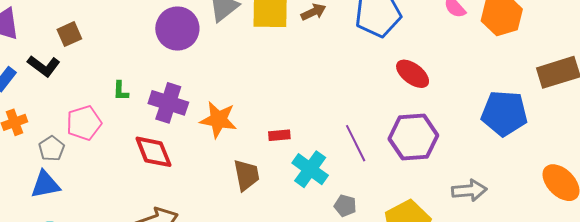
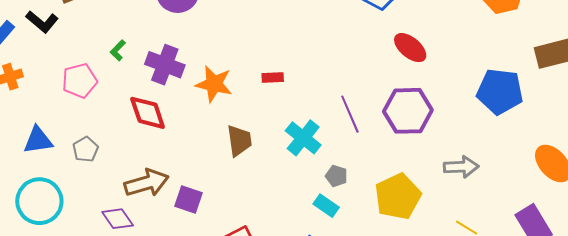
green L-shape: (121, 91) -> (118, 50), turned 40
red rectangle: (279, 135) -> (273, 78), moved
gray pentagon: (51, 149) -> (86, 149), moved

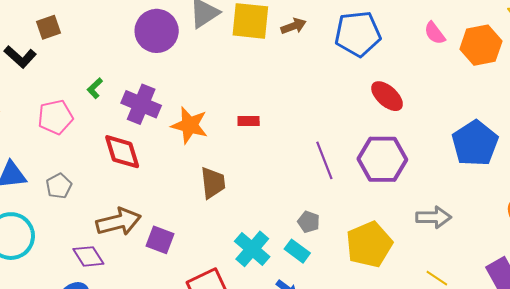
blue pentagon: (500, 91) -> (475, 143), turned 30
cyan cross: (303, 138) -> (252, 249), moved

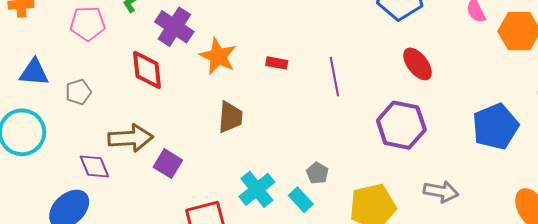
purple line: (324, 160) -> (334, 77), moved

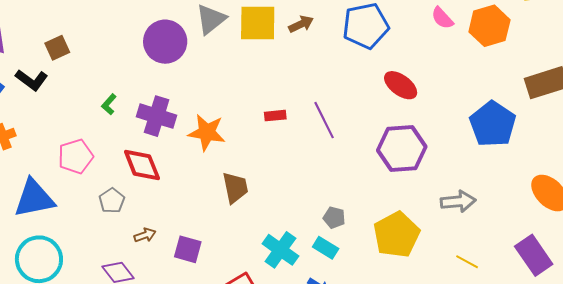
pink pentagon: (88, 24) -> (76, 156), moved
red rectangle: (277, 63) -> (275, 116), moved
blue triangle: (34, 72) -> (34, 198), size x1.4
gray pentagon: (78, 92) -> (112, 201), moved
brown arrow: (131, 138) -> (145, 235), size x0.5

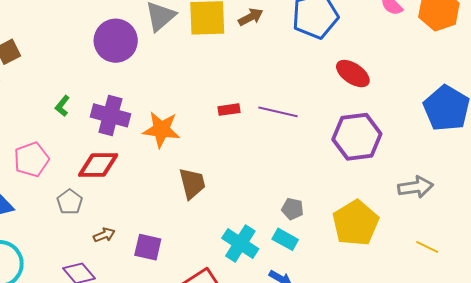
purple line: (324, 120) -> (278, 112), turned -48
red diamond: (142, 165) -> (98, 165), turned -66

